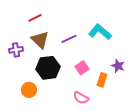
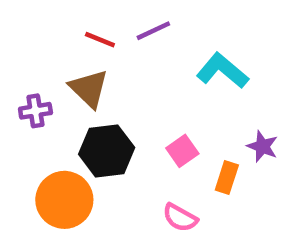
red line: (35, 18) -> (100, 40), moved, turned 48
purple line: (69, 39) -> (153, 31), moved
orange circle: (29, 90) -> (64, 200), size x1.6

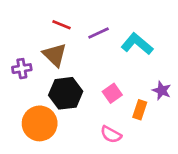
purple line: (153, 31) -> (99, 33), moved

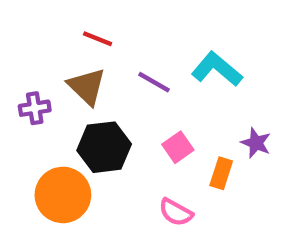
purple line: (99, 33) -> (154, 82), moved, turned 55

